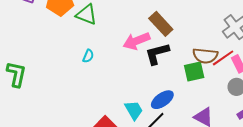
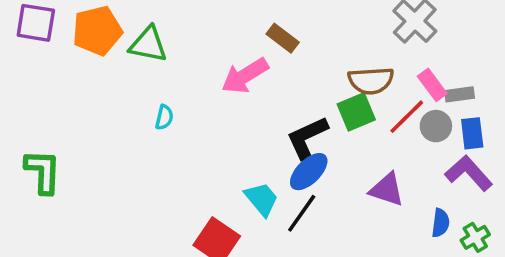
brown rectangle: (161, 24) -> (283, 38), size x0.7
black L-shape: (157, 54) -> (307, 138), moved
red line: (223, 58) -> (407, 117), moved

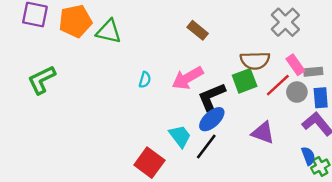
pink arrow: (245, 76) -> (188, 78), moved
cyan semicircle: (164, 117) -> (145, 80), moved
green L-shape: (43, 172) -> (42, 80), moved, turned -120
blue semicircle: (440, 223) -> (308, 156), moved, turned -30

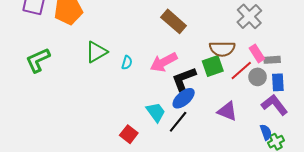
brown rectangle: (198, 30) -> (174, 21), size x1.4
green triangle: (109, 31) -> (96, 52), moved, turned -45
red square: (149, 163) -> (129, 134), size x0.7

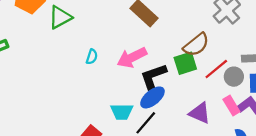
brown semicircle: (222, 49) -> (196, 45), turned -40
green triangle: (96, 52) -> (60, 17), moved
pink rectangle: (257, 53) -> (231, 106), moved
cyan trapezoid: (156, 112) -> (122, 112), turned 125

